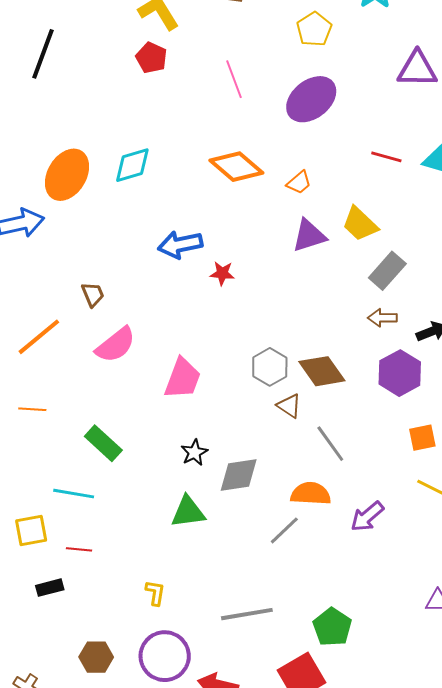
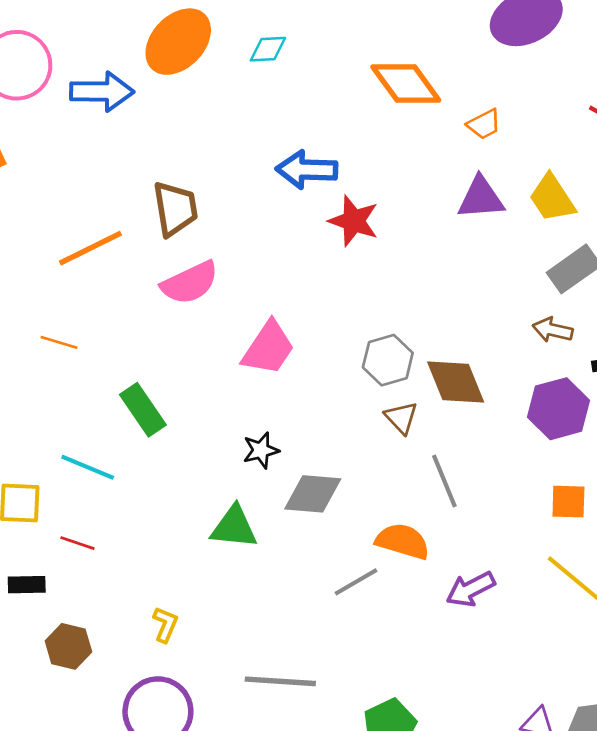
cyan diamond: (132, 165) -> (268, 49), size x0.7
red star: (222, 273) -> (354, 221), size x1.5
brown trapezoid: (93, 294) -> (175, 209), size x1.6
brown hexagon: (96, 657) -> (68, 646), moved

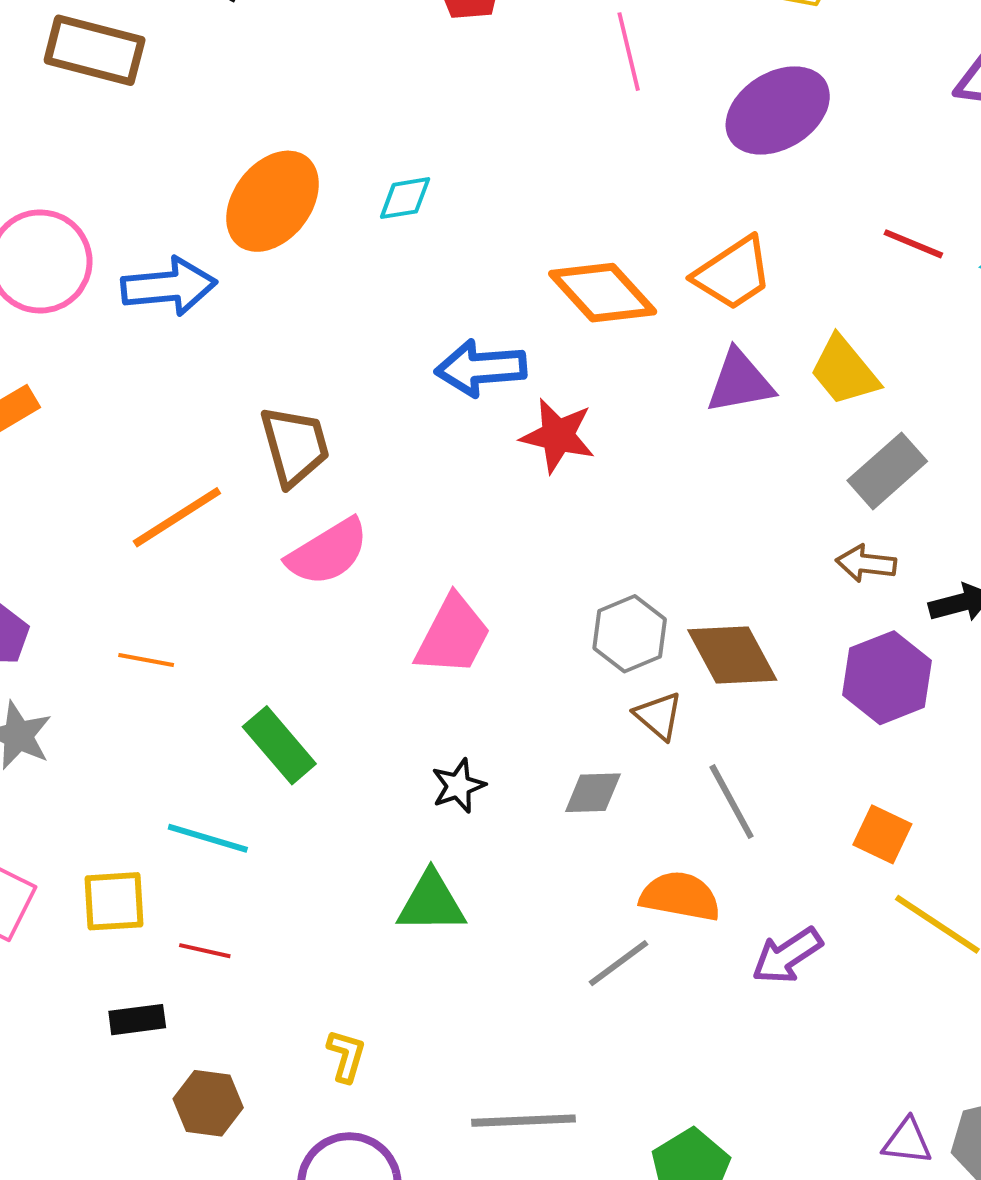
orange diamond: (406, 83) -> (603, 293), moved
orange trapezoid: (484, 124) -> (733, 274), size x1.6
gray diamond: (313, 494) -> (593, 793), moved, size x0.7
orange square: (568, 502) -> (882, 834), moved, turned 30

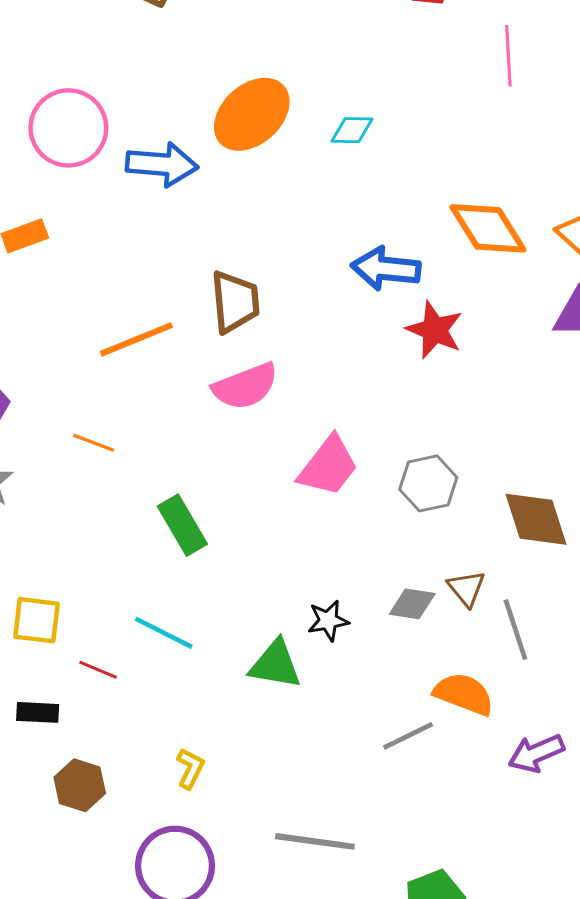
pink line: (629, 52) -> (508, 56), moved
gray hexagon: (630, 634) -> (428, 483), moved
brown triangle: (658, 716) -> (466, 588), moved
black star: (458, 786) -> (328, 621), moved
cyan line: (208, 838) -> (164, 633), moved

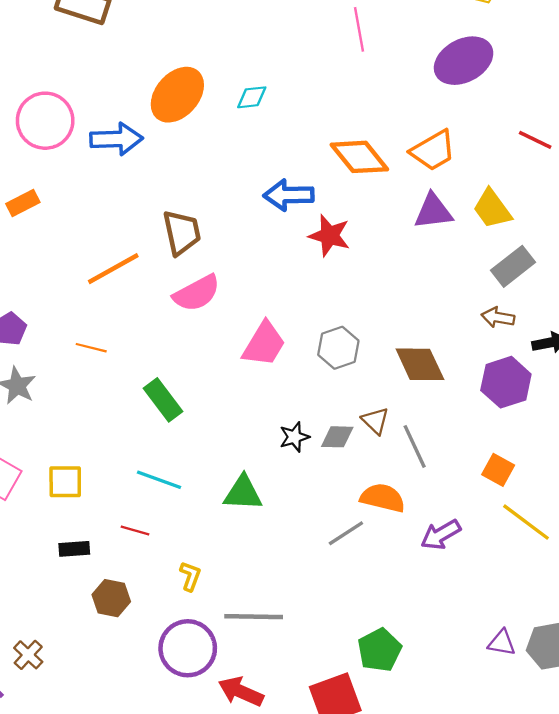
black star: (328, 621) -> (294, 437), moved
red line: (98, 670) -> (135, 530), moved
gray line: (315, 841) -> (254, 617), moved

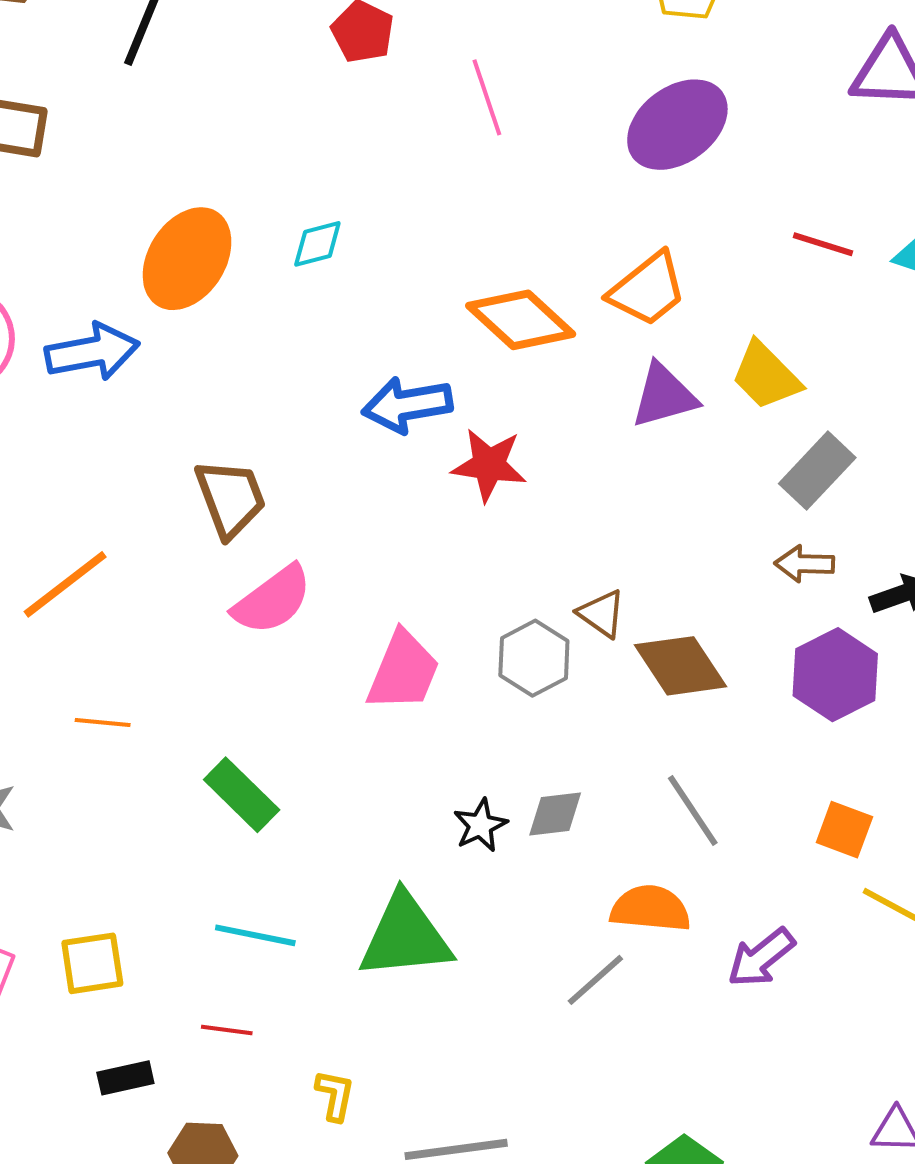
orange line: (113, 269) -> (65, 584), moved
brown triangle: (375, 421) -> (601, 614), moved
green triangle: (243, 493) -> (405, 937), size x1.4

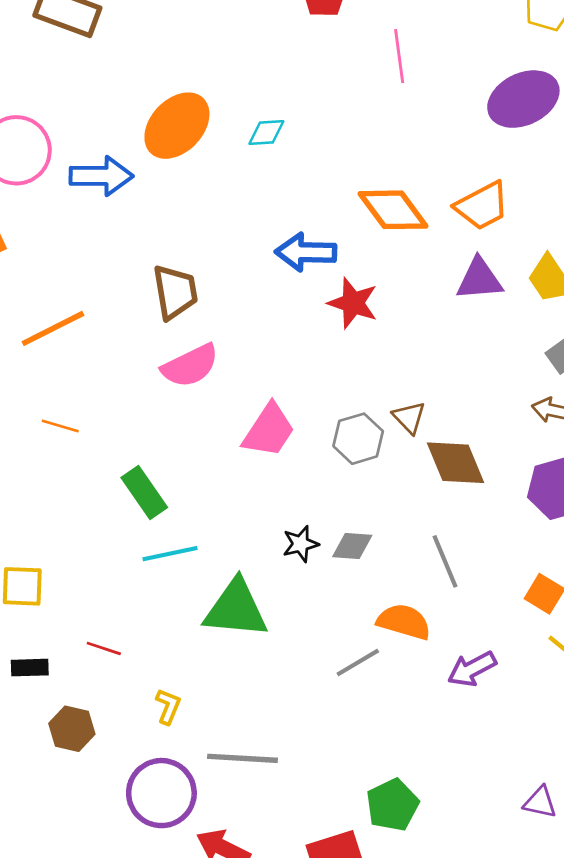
cyan line: (255, 935) -> (170, 554), moved, turned -34

